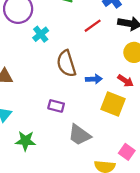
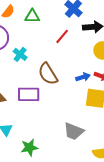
blue arrow: (94, 79) -> (83, 77), moved
purple rectangle: (56, 106) -> (29, 94), moved, size x1.5

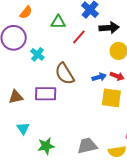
green triangle: (32, 16) -> (58, 22), moved
gray trapezoid: (74, 131) -> (87, 146), moved, turned 145

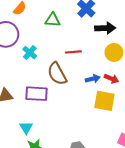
red line: (79, 37) -> (73, 52), moved, turned 42
cyan triangle: (23, 128) -> (26, 128), moved

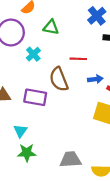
green triangle: (53, 20) -> (51, 27), moved
blue arrow: (93, 79) -> (95, 79), moved

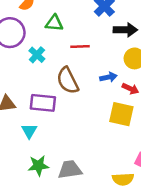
red line: (78, 59) -> (80, 47), moved
cyan triangle: (20, 131) -> (29, 131), moved
gray trapezoid: (70, 159) -> (70, 170), moved

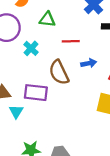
blue arrow: (108, 77) -> (89, 63), moved
cyan triangle: (29, 131) -> (16, 112), moved

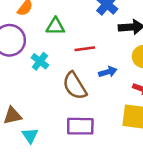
purple rectangle: (36, 93) -> (80, 126), moved

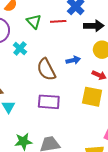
green triangle: (55, 26) -> (34, 22), turned 42
red line: (85, 49) -> (58, 21), moved

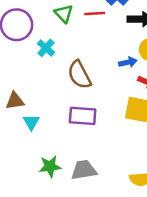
blue arrow: (73, 60) -> (128, 62), moved

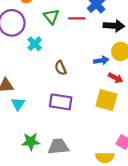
brown semicircle: (79, 75) -> (61, 68), size x0.6

